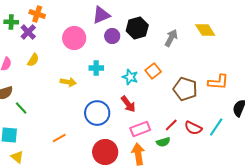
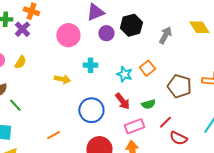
yellow semicircle: (33, 60) -> (20, 62), moved
red semicircle: (193, 128) -> (178, 138), moved
green semicircle: (163, 142) -> (148, 104), moved

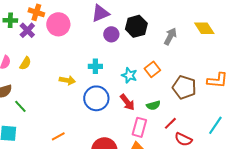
pink circle: (68, 35) -> (58, 24), moved
blue circle: (91, 110) -> (96, 98), moved
pink rectangle: (134, 126) -> (139, 127), turned -54

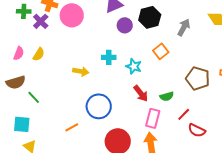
orange square: (152, 69) -> (161, 51), moved
cyan star: (129, 75) -> (134, 66), moved
blue circle: (96, 98) -> (99, 106), moved

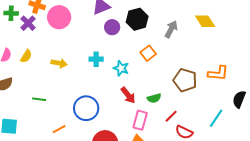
yellow arrow: (81, 71) -> (59, 63), moved
green line: (34, 97) -> (39, 99), moved, turned -40

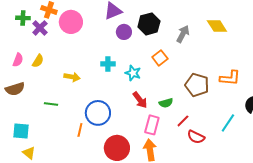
yellow arrow: (59, 63) -> (72, 77), moved
orange line: (59, 129) -> (80, 130), moved, turned -48

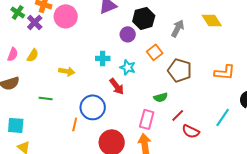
green cross: (23, 18) -> (18, 12), turned 32
purple circle: (124, 32) -> (128, 34), moved
brown pentagon: (197, 85) -> (180, 70), moved
red arrow: (140, 100) -> (117, 86), moved

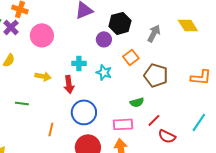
pink circle: (66, 16) -> (42, 35), moved
red arrow: (117, 86) -> (69, 84), moved, turned 30
blue circle: (93, 107) -> (84, 112), moved
pink rectangle: (147, 119) -> (123, 124), turned 72

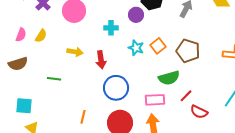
orange square: (131, 57) -> (158, 46), moved
cyan cross: (79, 63) -> (111, 28), moved
green semicircle: (137, 102) -> (169, 78), size x1.5
orange line: (51, 129) -> (83, 117), moved

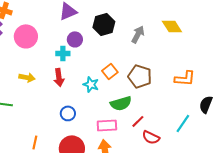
purple circle: (136, 15) -> (75, 39), moved
cyan star: (136, 48) -> (91, 84), moved
red arrow: (101, 60) -> (59, 77), moved
blue circle: (116, 88) -> (68, 113), size x0.6

